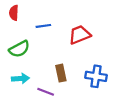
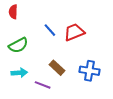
blue line: (43, 26) -> (50, 30), moved, turned 56
brown rectangle: (61, 73) -> (57, 68), turned -35

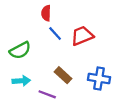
red semicircle: (13, 12) -> (46, 13), moved

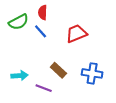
blue line: (55, 33) -> (41, 31), moved
green semicircle: (20, 50) -> (18, 22), moved

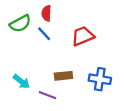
brown rectangle: (58, 70) -> (63, 76), turned -49
cyan arrow: (20, 76) -> (21, 81), turned 42

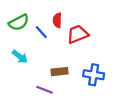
red semicircle: (46, 13) -> (57, 20), moved
cyan arrow: (21, 81) -> (20, 57), moved

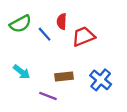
cyan arrow: (20, 57) -> (22, 72), moved
blue cross: (94, 75) -> (101, 80), turned 30

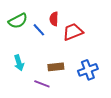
cyan arrow: (22, 72) -> (19, 63), turned 35
blue cross: (101, 80) -> (88, 70), turned 30

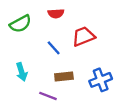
red semicircle: (54, 19) -> (56, 13), moved, turned -96
blue line: (39, 30) -> (54, 48), moved

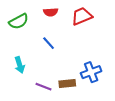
red trapezoid: (83, 36) -> (82, 16), moved
brown rectangle: (64, 76) -> (67, 84), moved

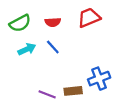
red semicircle: (51, 12) -> (53, 22), moved
cyan arrow: (20, 65) -> (27, 49), moved, turned -98

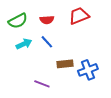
brown rectangle: (73, 91) -> (65, 64), moved

